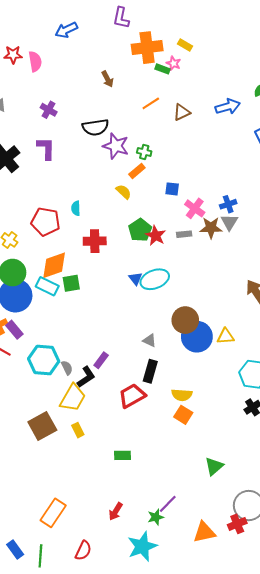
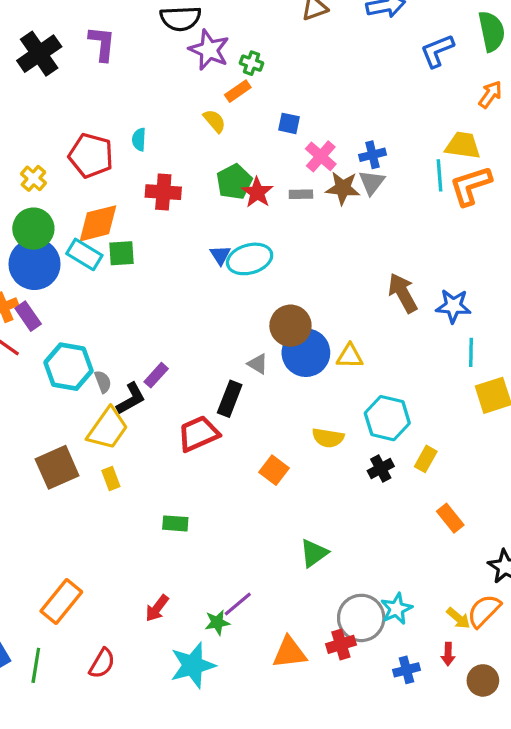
gray triangle: (150, 340) -> (258, 364), moved
yellow semicircle: (182, 395) -> (328, 438), moved

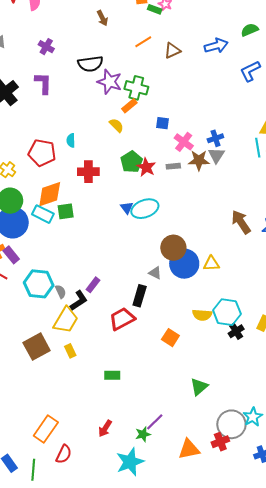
green cross: (251, 63) -> (136, 88), size x1.6
cyan hexagon: (387, 418) -> (227, 312), moved
red semicircle: (102, 663) -> (64, 454), moved

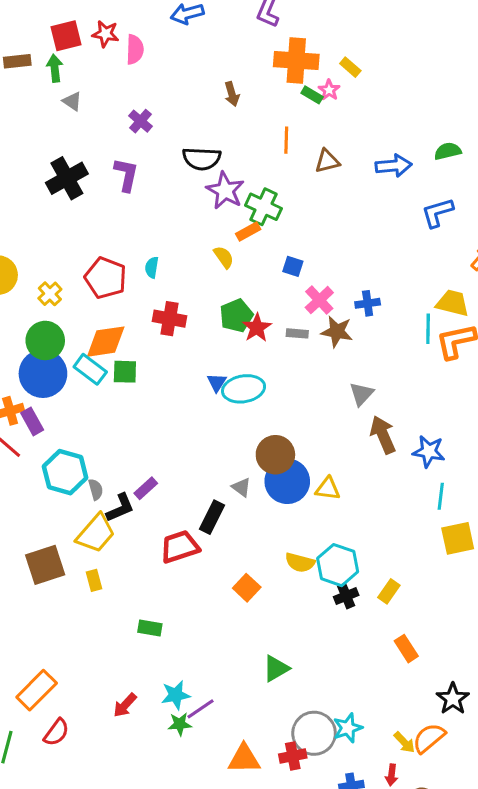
orange line: (143, 42) -> (286, 140), turned -66
gray triangle: (216, 155) -> (361, 394), moved
cyan star: (130, 462) -> (176, 695), moved, size x0.7

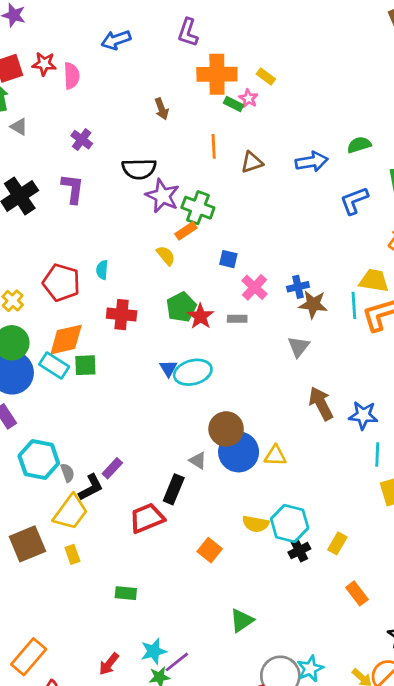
brown star: (337, 332) -> (313, 304), moved
gray triangle: (361, 394) -> (299, 347), moved

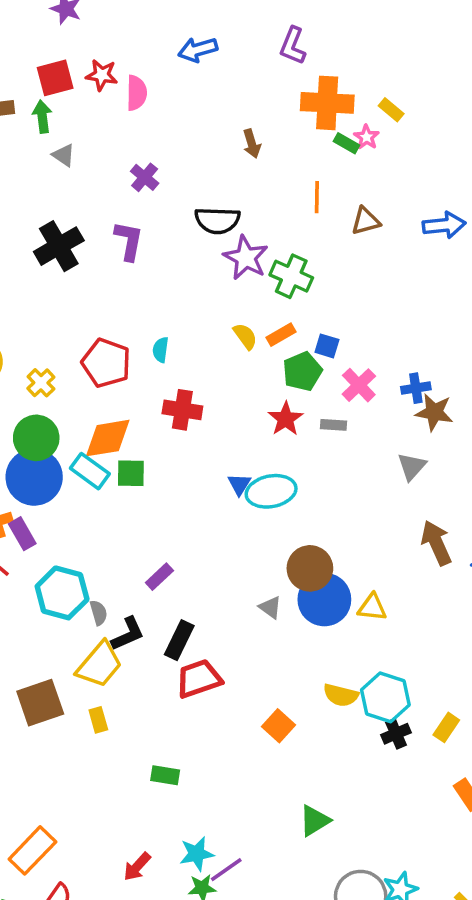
orange rectangle: (186, 231) -> (281, 335), moved
green pentagon: (181, 307) -> (302, 371), moved
purple rectangle: (112, 468) -> (159, 577), moved
black rectangle: (174, 489) -> (179, 640), moved

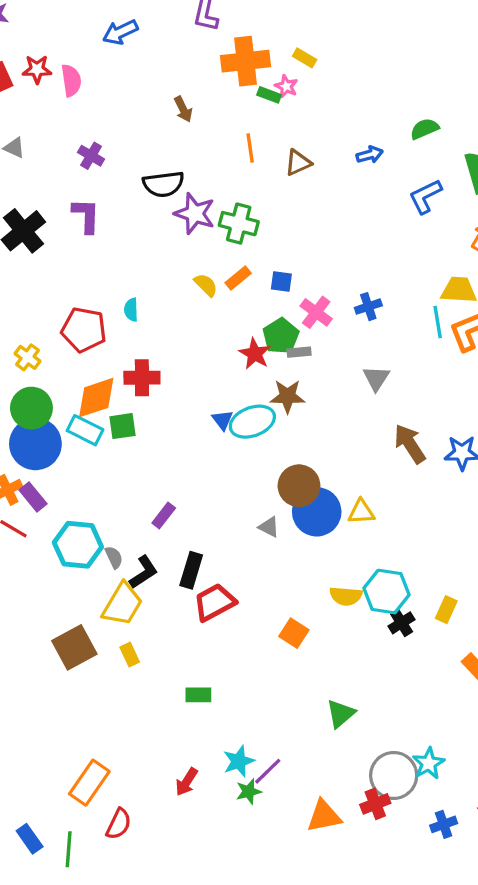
blue arrow: (444, 225) -> (370, 155), size x0.7
green pentagon: (302, 371) -> (281, 336), moved
red cross: (182, 410) -> (142, 378), moved
brown star: (434, 412) -> (287, 396), moved

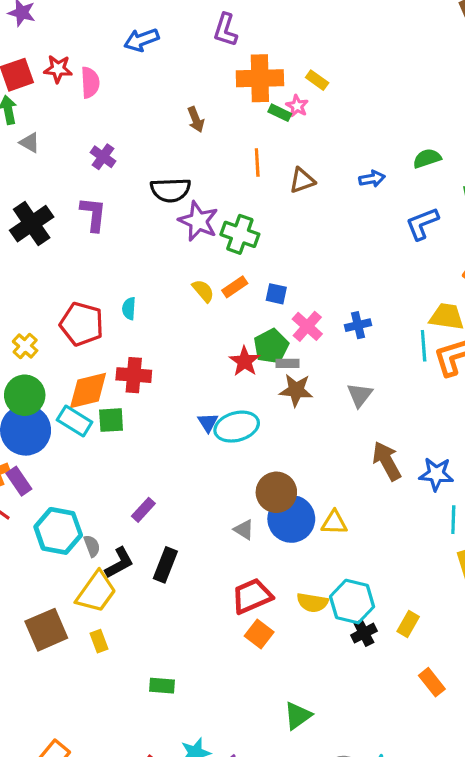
brown star: (287, 396) -> (296, 390), moved
red trapezoid: (215, 602) -> (252, 596), moved

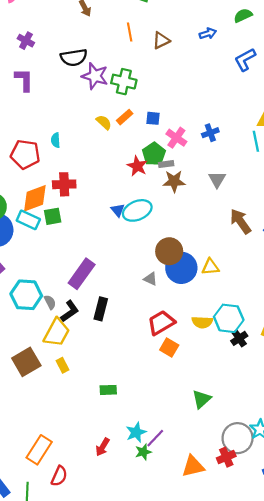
purple rectangle: (143, 510) -> (82, 274), size x1.8

